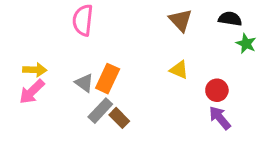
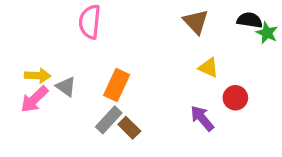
green star: (246, 44) -> (267, 33), moved
yellow triangle: (179, 70) -> (208, 68), moved
gray triangle: (84, 83) -> (66, 87), moved
purple arrow: (220, 118) -> (202, 118), moved

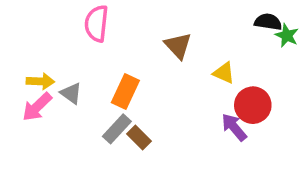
brown triangle: (196, 22) -> (178, 46), moved
red circle: (235, 98) -> (253, 105), size x1.4
purple arrow: (202, 118) -> (234, 127), moved

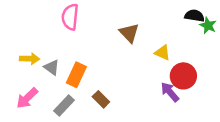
orange rectangle: (125, 92) -> (76, 75), moved
pink arrow: (37, 107) -> (27, 98), moved
gray rectangle: (117, 129) -> (64, 105), moved

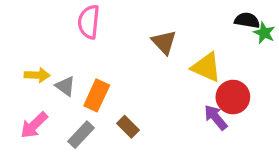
yellow triangle: (162, 53) -> (206, 67), size x1.5

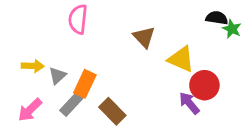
gray triangle: (65, 86) -> (57, 76), turned 42
brown rectangle: (128, 127) -> (112, 111), size x1.4
gray rectangle: (81, 135) -> (71, 104), moved

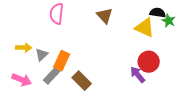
brown triangle: (144, 37) -> (105, 16), moved
yellow triangle: (181, 59) -> (145, 28), moved
pink arrow: (30, 110) -> (22, 80), turned -114

